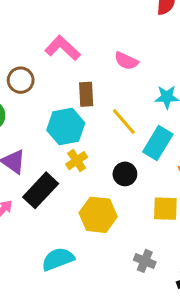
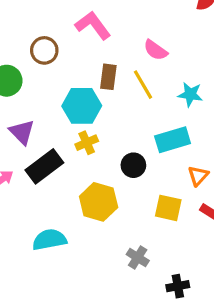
yellow line: (124, 122) -> (143, 85), moved
cyan rectangle: (158, 143) -> (173, 140), turned 32

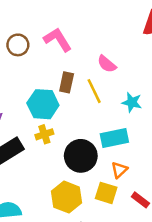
brown circle: (44, 50) -> (18, 45), moved
black circle: (133, 165) -> (81, 156), size x1.6
orange triangle: (198, 176) -> (119, 170), moved
yellow hexagon: (99, 202) -> (66, 197), moved

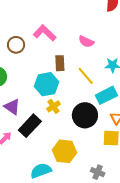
yellow line: (94, 91) -> (86, 76), moved
yellow hexagon: (66, 197) -> (65, 151), moved

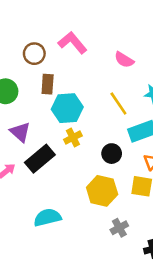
brown rectangle: (60, 63) -> (48, 84), moved
black circle: (85, 115) -> (112, 154), size x0.6
yellow hexagon: (65, 151) -> (102, 191), moved
gray cross: (98, 172) -> (119, 228), turned 32

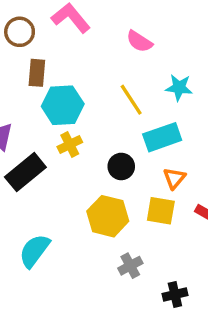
cyan semicircle: (47, 217) -> (34, 251), turned -40

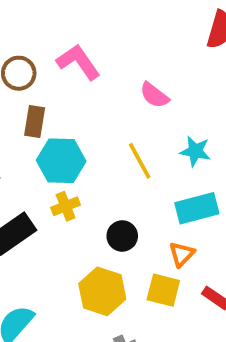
cyan rectangle: (162, 137) -> (197, 208), moved

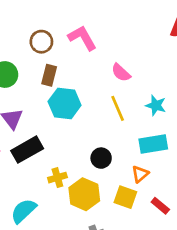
pink semicircle: (154, 95) -> (121, 73), moved
yellow cross: (66, 206) -> (57, 178), moved

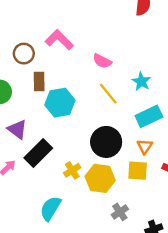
cyan star: (156, 105) -> (141, 81), turned 30
black circle: (101, 158) -> (106, 142), size x1.6

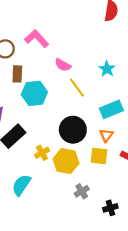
pink semicircle: (102, 61) -> (63, 65), moved
cyan star: (141, 81) -> (107, 69), moved

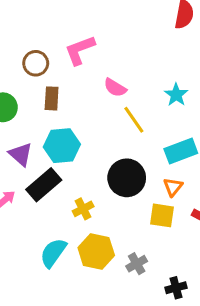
pink L-shape: (37, 39) -> (80, 50), turned -70
cyan hexagon: (34, 93) -> (62, 146), moved
yellow hexagon: (66, 161) -> (96, 251), moved

